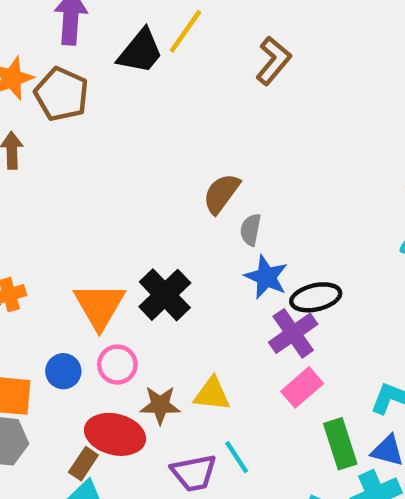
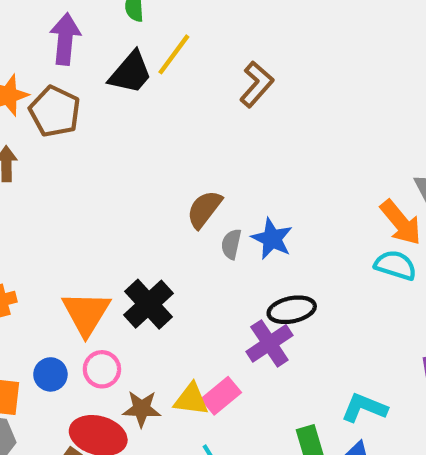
blue star: (266, 277) -> (272, 239), moved
pink rectangle: (302, 387) -> (221, 396), moved

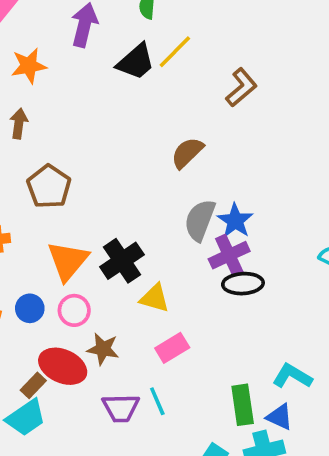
brown pentagon: (55, 111) -> (49, 187), moved
brown semicircle: (204, 209) -> (187, 153), moved
gray semicircle: (231, 244) -> (200, 220), size x1.6
purple cross: (269, 343) -> (229, 255), moved
yellow triangle: (191, 399) -> (155, 298), moved

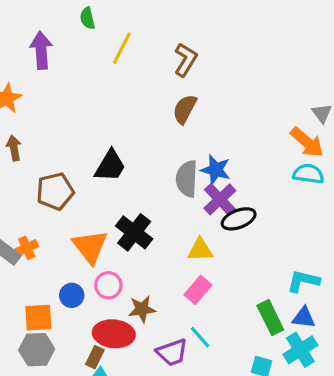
black trapezoid: (136, 62) -> (110, 166), moved
brown semicircle: (187, 153) -> (185, 109), moved
brown pentagon: (49, 187) -> (55, 191), turned -30
yellow triangle: (155, 298) -> (200, 250), moved

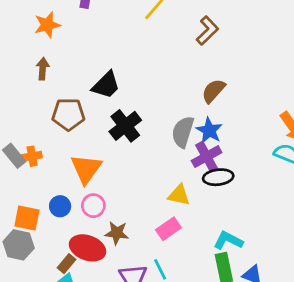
brown semicircle: (185, 109) -> (213, 91), moved
black trapezoid: (110, 166) -> (106, 85), moved
black cross: (134, 232) -> (125, 126), moved
cyan L-shape: (303, 281) -> (228, 241), moved

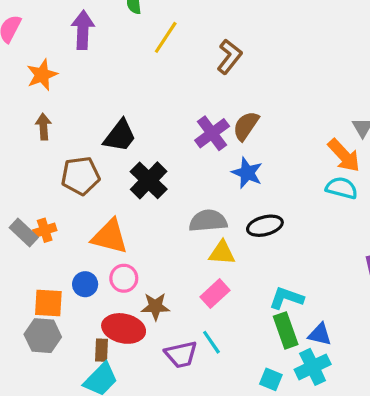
gray semicircle: (183, 132) -> (208, 221), moved, turned 76
purple cross: (207, 157) -> (212, 133), moved
orange triangle: (86, 169) -> (110, 237), turned -44
brown rectangle: (66, 264) -> (102, 350), turned -30

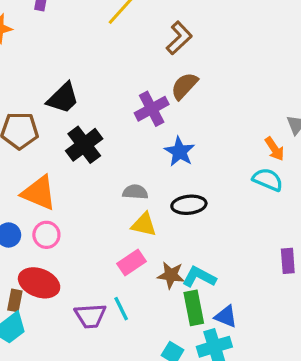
brown semicircle: (246, 126) -> (184, 86), moved
orange arrow: (344, 155) -> (275, 149), size x0.7
gray semicircle: (208, 221) -> (135, 192), size x0.7
brown star: (155, 307) -> (171, 275), moved

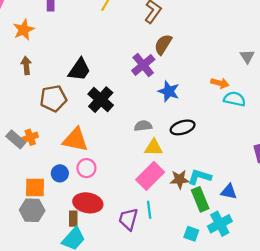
orange arrow: (275, 149) -> (220, 83), moved, turned -30
pink rectangle: (131, 262) -> (150, 176), size x1.4
cyan line: (121, 309) -> (149, 210), turned 30
purple trapezoid: (90, 316) -> (128, 219), turned 120
blue triangle: (226, 317) -> (229, 192), moved

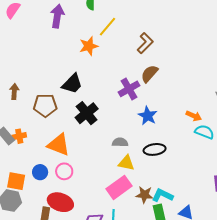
orange star: (24, 30) -> (89, 46), moved
brown arrow: (26, 66) -> (14, 92), moved

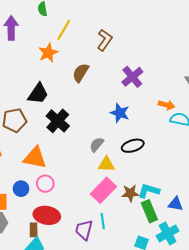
brown semicircle: (149, 74) -> (81, 73), moved
purple cross: (129, 89) -> (132, 77), moved
gray semicircle: (120, 142) -> (97, 145), turned -42

